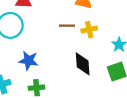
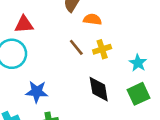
brown line: (67, 26) -> (76, 47), turned 56

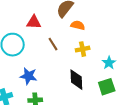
red triangle: (24, 24) -> (34, 22), moved
brown line: (76, 47) -> (53, 44), moved

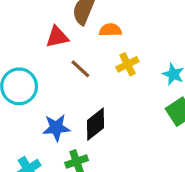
red triangle: (34, 22) -> (57, 37), moved
black diamond: (76, 80) -> (96, 124), moved, turned 70

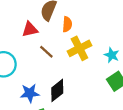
orange semicircle: (110, 30) -> (67, 24), turned 96
yellow cross: (128, 64) -> (79, 48), size x1.5

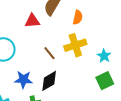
orange semicircle: (67, 24) -> (78, 17), moved
brown line: (46, 52) -> (49, 53), moved

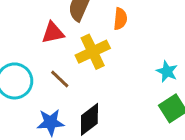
yellow cross: (75, 45) -> (93, 52), moved
brown line: (49, 53) -> (60, 79), moved

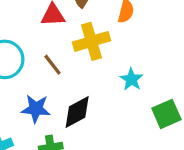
cyan star: (167, 71) -> (131, 79), moved

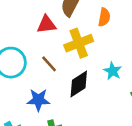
black diamond: (77, 112) -> (79, 84), moved

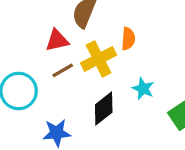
orange semicircle: (104, 17) -> (128, 39), moved
brown line: (49, 64) -> (63, 70), moved, turned -72

